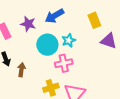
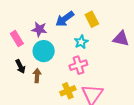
yellow rectangle: (94, 20) -> (92, 19), moved
cyan circle: (47, 45) -> (44, 51), moved

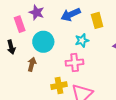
purple star: (39, 29) -> (37, 12), moved
black arrow: (20, 66) -> (11, 47), moved

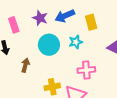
purple star: (37, 12) -> (40, 18), moved
cyan circle: (43, 42) -> (49, 45), moved
pink cross: (75, 63) -> (86, 70), moved

